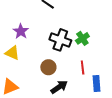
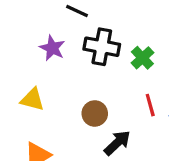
purple star: (21, 31) -> (52, 48), moved
black cross: (60, 40) -> (102, 47), moved

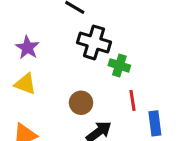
purple star: (52, 48) -> (27, 48), moved
green cross: (142, 58) -> (119, 65), moved, turned -35

